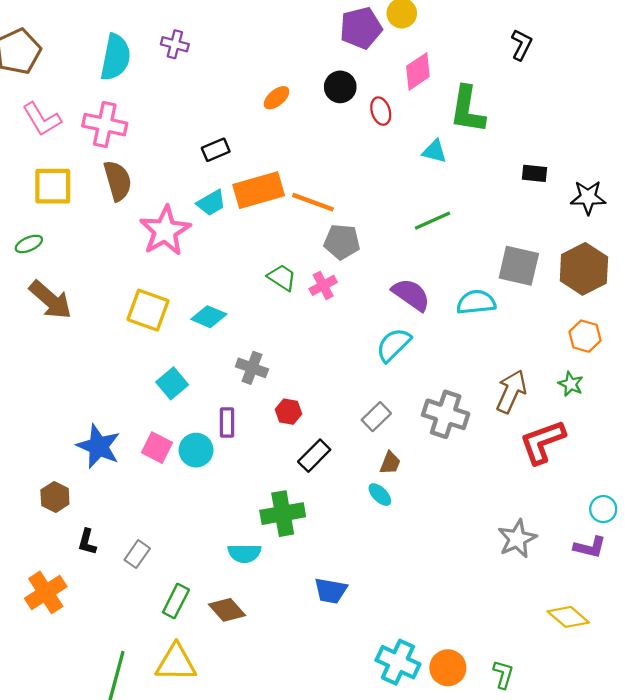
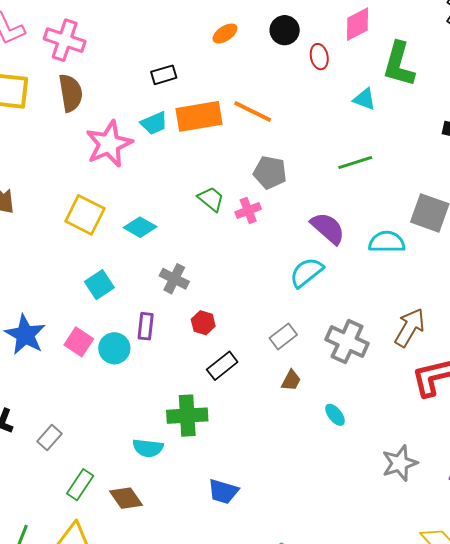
orange line: (313, 202) -> (253, 111), moved
cyan ellipse: (380, 495) -> (335, 415), moved

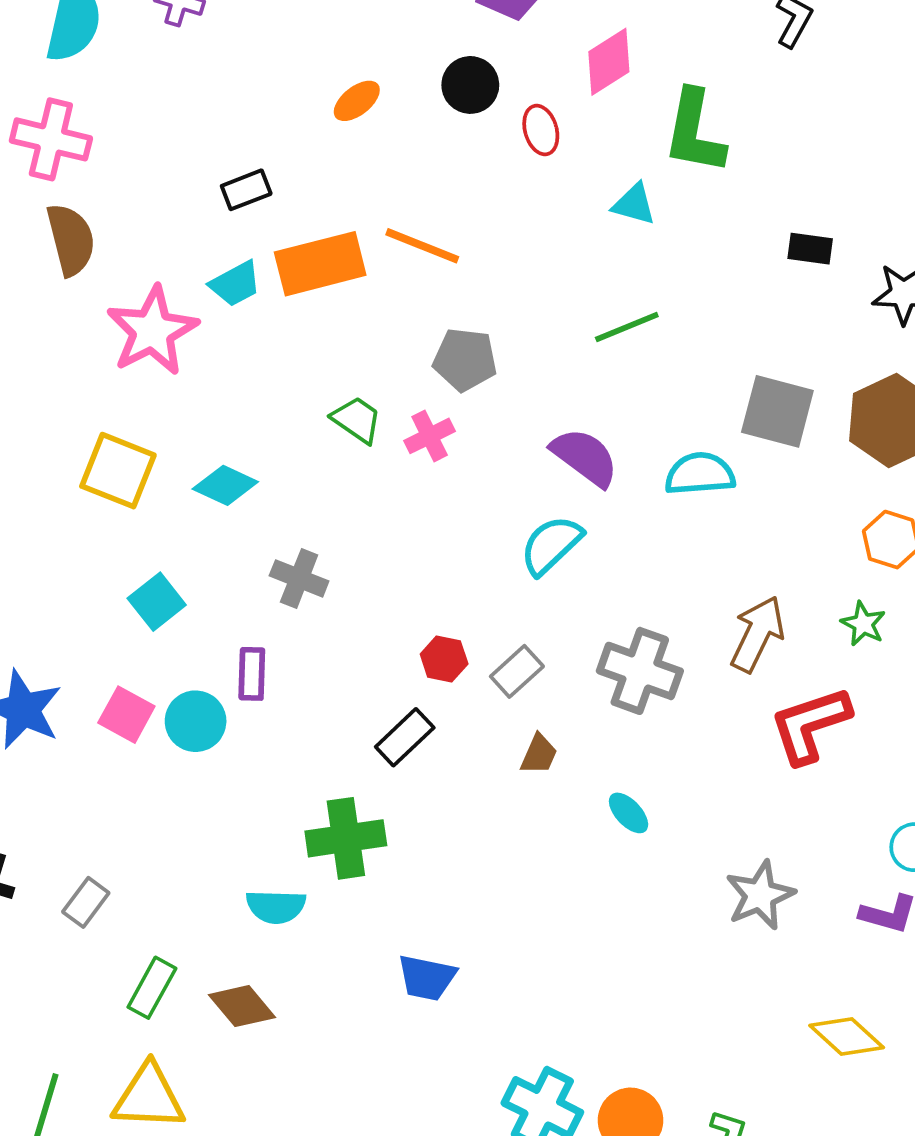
red hexagon: (203, 323) -> (444, 659), moved

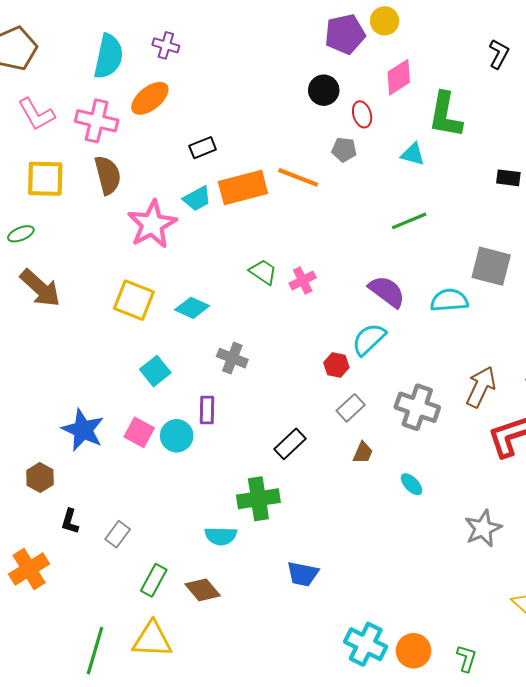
orange ellipse: (357, 101) -> (150, 98), moved, size x1.5
gray pentagon: (465, 360) -> (344, 150), moved, size x0.7
red hexagon: (444, 659) -> (336, 365), moved

